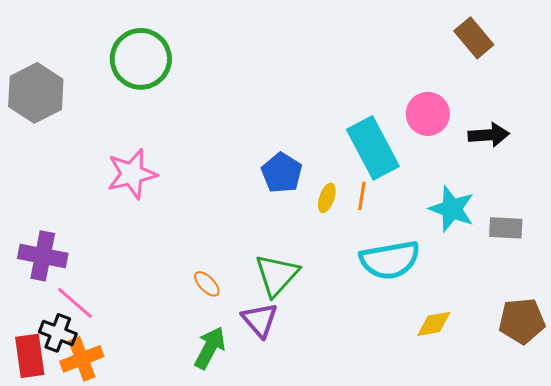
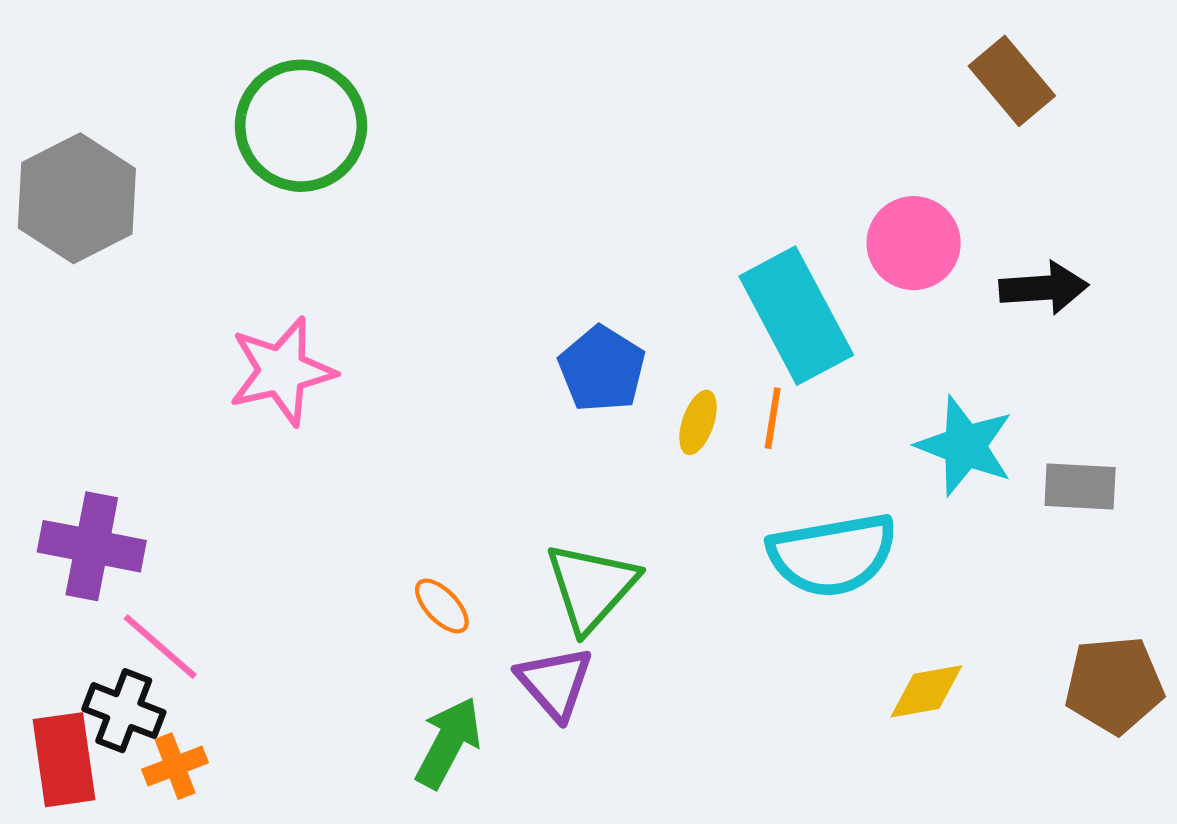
orange cross: (82, 359) -> (175, 766), size x0.7

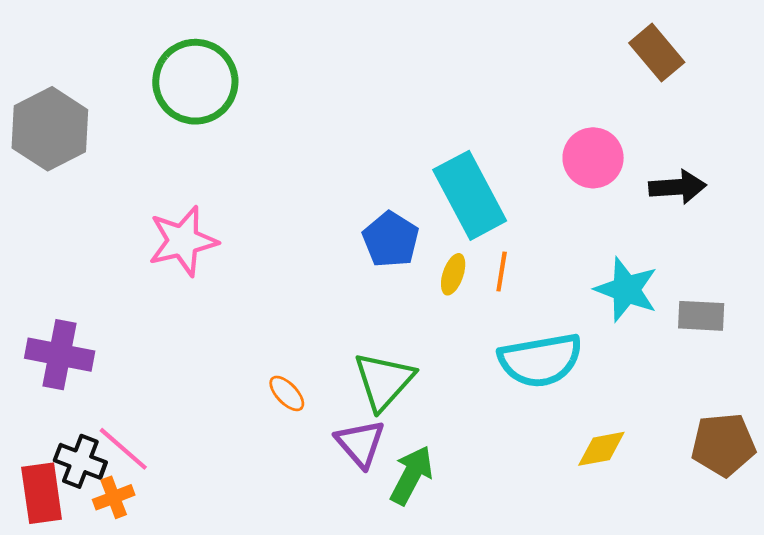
cyan rectangle: (796, 316) -> (470, 195), moved
pink line: (160, 647) -> (123, 449), moved
green arrow: (448, 743) -> (412, 475), moved

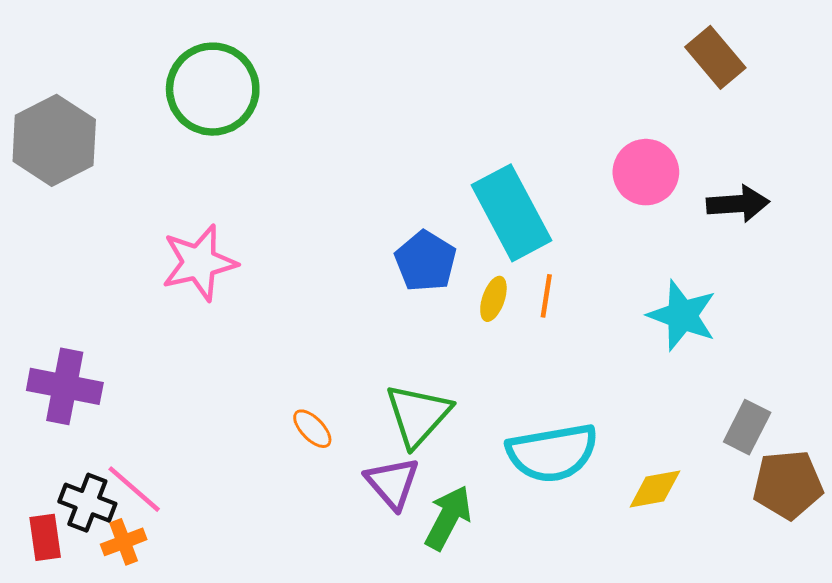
gray rectangle: (701, 316) -> (747, 427), moved, turned -66
cyan semicircle: (540, 360) -> (552, 453), moved
red rectangle: (42, 493) -> (45, 537), size x0.7

